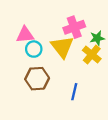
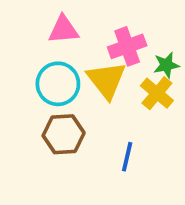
pink triangle: (25, 35) -> (64, 30), moved
cyan circle: (34, 49) -> (58, 84), size x1.5

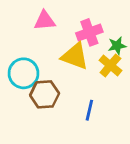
yellow triangle: (107, 80) -> (75, 56), turned -32
cyan circle: (58, 84) -> (24, 73), moved

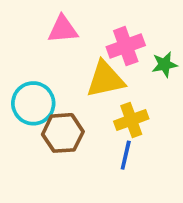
yellow triangle: (75, 56) -> (105, 79), turned -32
yellow cross: (110, 65) -> (131, 120), moved, turned 30

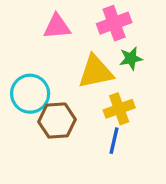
pink cross: (126, 46) -> (114, 23), moved
green star: (165, 65) -> (131, 58), moved

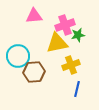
pink cross: (114, 23) -> (65, 25), moved
blue line: (114, 141) -> (77, 89), moved

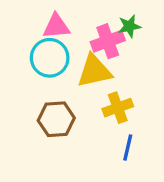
green star: (78, 35) -> (129, 26), moved
cyan circle: (18, 56) -> (50, 58), moved

